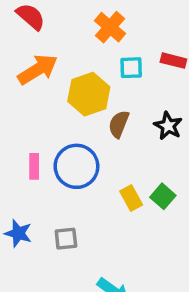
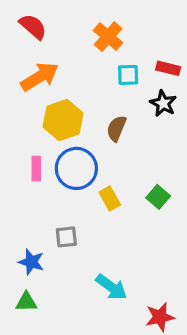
yellow hexagon: (89, 94) -> (63, 120), moved
black star: (168, 126) -> (163, 103), moved
yellow rectangle: (131, 198) -> (110, 199), moved
blue star: (18, 233) -> (31, 262), moved

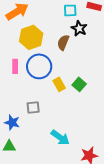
black star: (163, 103) -> (79, 28), moved
green square: (158, 197) -> (79, 84), moved

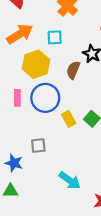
cyan square: (70, 10) -> (55, 37), moved

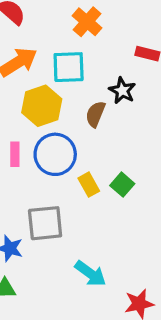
cyan square: (55, 37) -> (69, 67), size x1.5
gray square: (38, 146) -> (45, 223), size x1.6

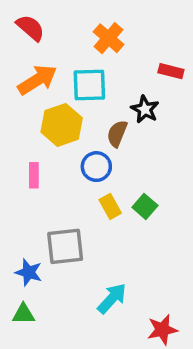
blue circle: (55, 154) -> (96, 167), moved, size x0.7
cyan arrow: (90, 274) -> (112, 298), turned -84

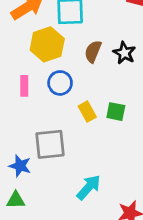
black star: (145, 109) -> (124, 53), moved
blue circle: (96, 167) -> (60, 83), moved
green square: (145, 206) -> (116, 112), turned -30

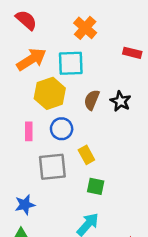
green square: (116, 112) -> (96, 186), moved
gray square: (50, 144) -> (52, 167), moved
blue star: (20, 166) -> (25, 205), turned -30

